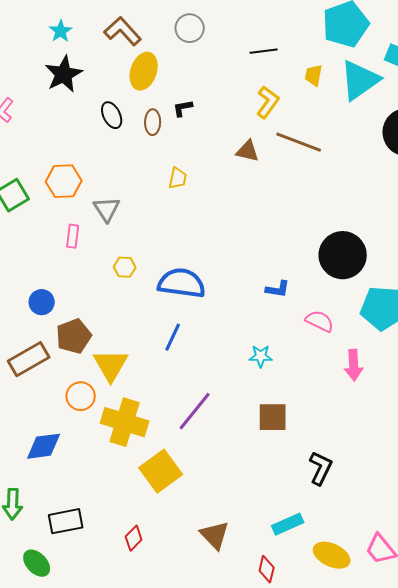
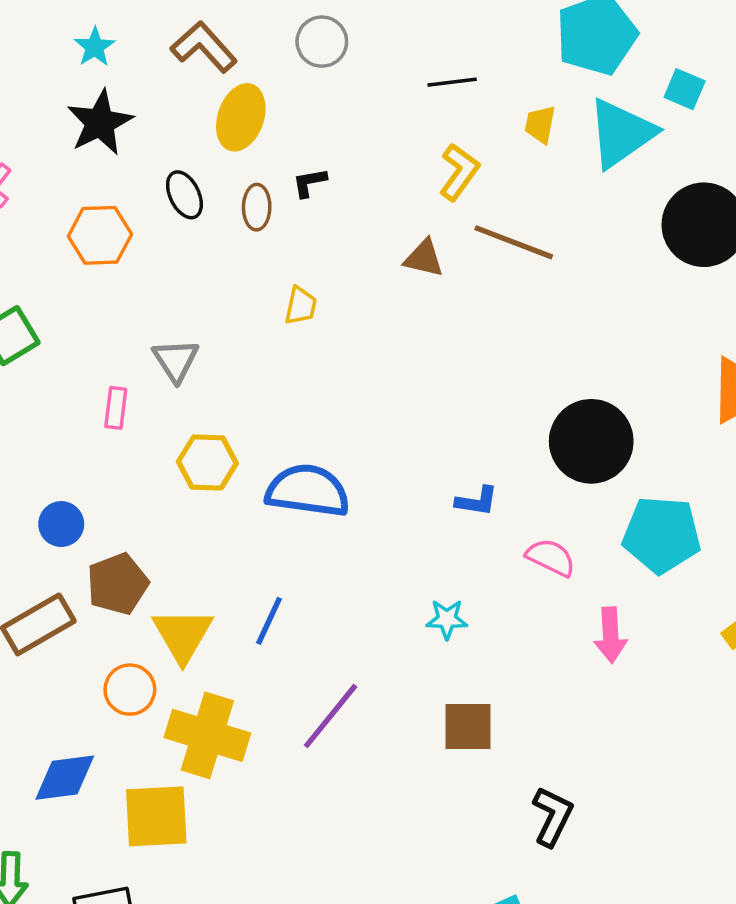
orange hexagon: (64, 181) -> (100, 235), moved
yellow hexagon: (125, 267) -> (207, 462), size x1.5
blue line: (173, 337) -> (269, 621), moved
yellow square: (161, 471) -> (156, 816), moved, turned 33

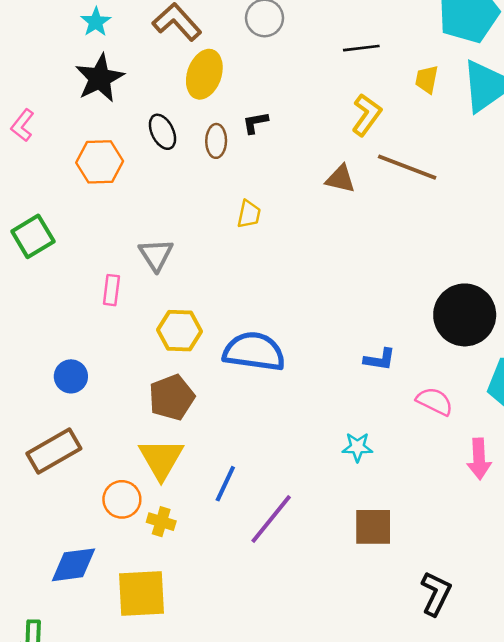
brown pentagon: (118, 584) -> (172, 397), moved
blue line: (269, 621) -> (225, 484), moved
yellow cross: (207, 735) -> (161, 522), moved, size x0.5

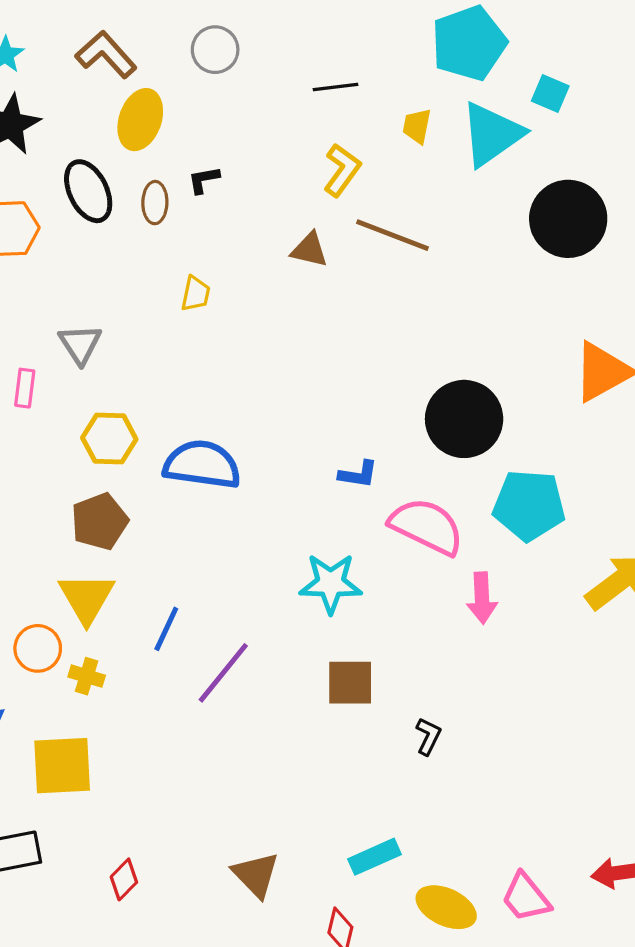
black ellipse: (162, 132) -> (88, 191), size x1.4
pink semicircle: (435, 401) -> (427, 526), size x1.6
cyan star: (357, 447) -> (331, 583), size x1.6
black L-shape: (436, 594) -> (428, 736), moved, size x0.7

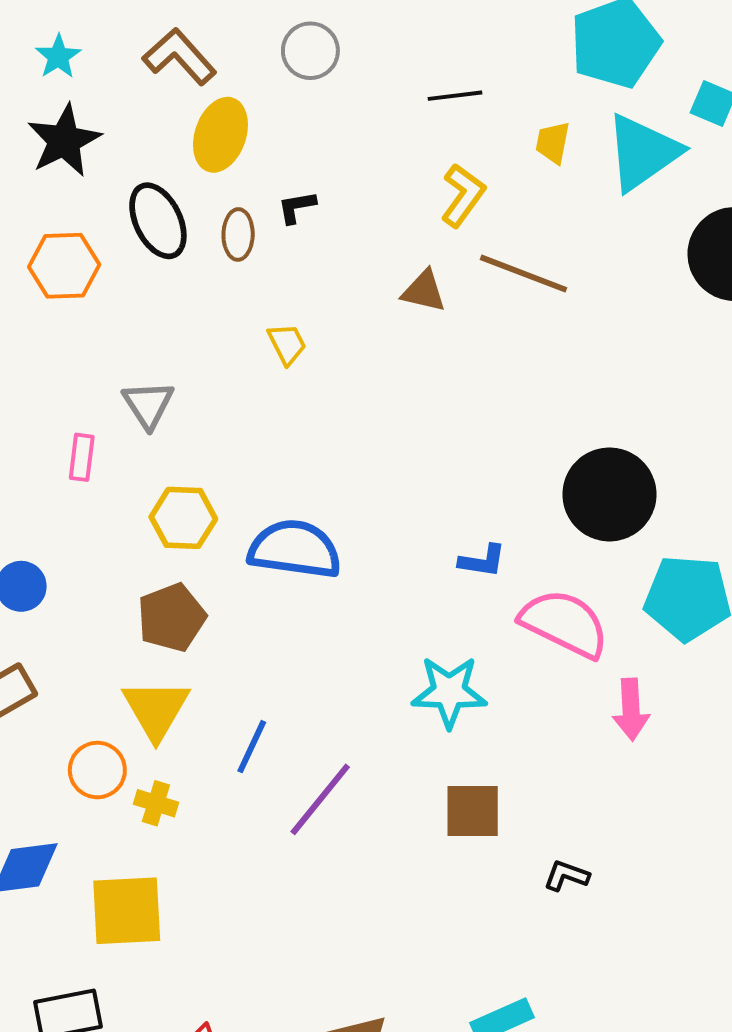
yellow trapezoid: (196, 294) -> (287, 344), turned -39
black L-shape: (428, 736) -> (566, 876), turned -96

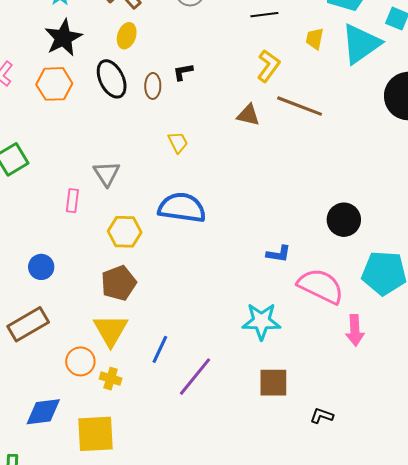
yellow ellipse: (220, 135) -> (127, 36), moved, size x0.7
orange hexagon: (64, 266) -> (54, 84), moved
black circle: (609, 494) -> (344, 220), size x0.7
blue semicircle: (295, 549) -> (182, 208), moved

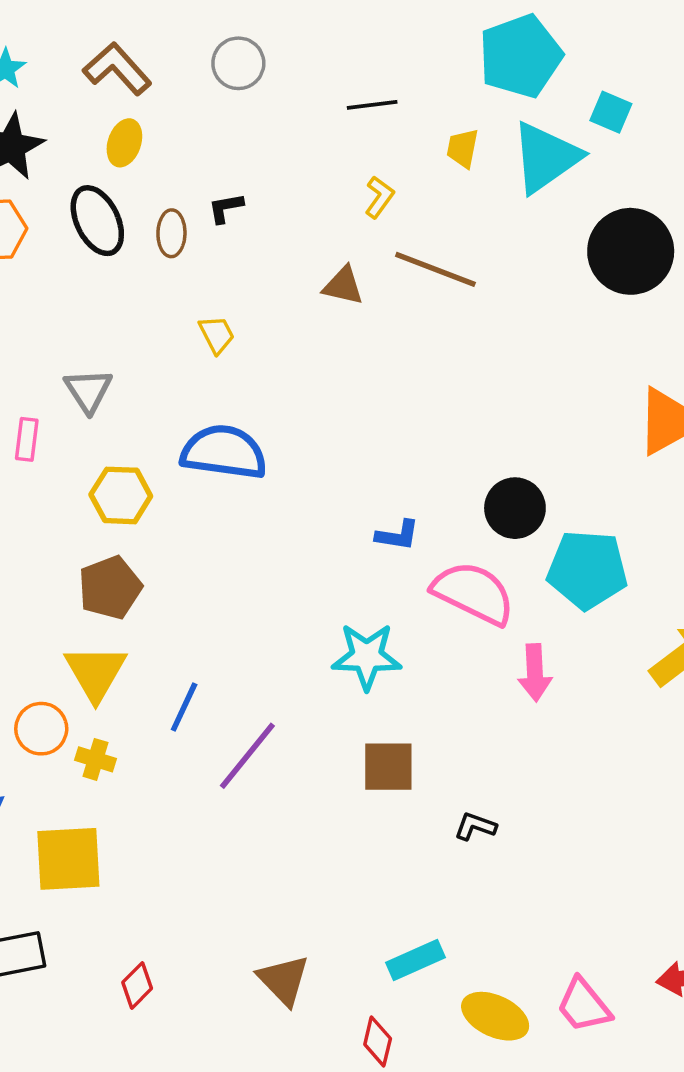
yellow L-shape: (268, 66) -> (379, 197), size x0.7
black circle: (344, 220) -> (515, 508), moved

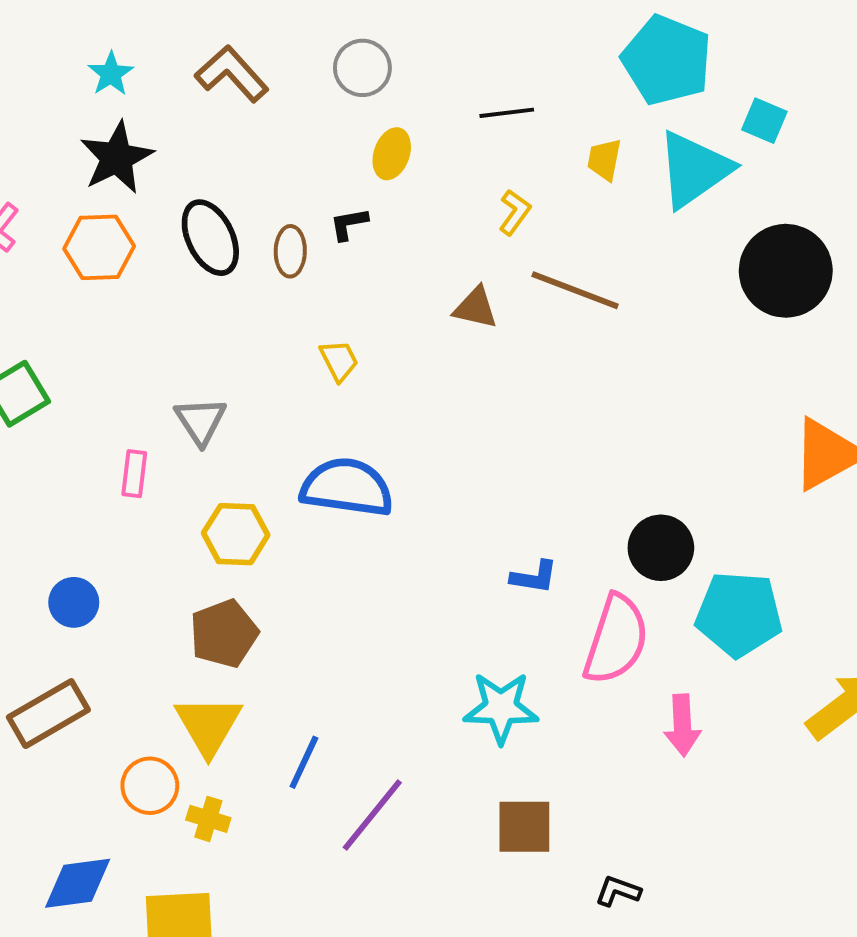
cyan pentagon: (520, 56) -> (667, 60), turned -30
yellow ellipse: (124, 143) -> (392, 154), moved
pink semicircle: (473, 593) -> (616, 639), turned 82

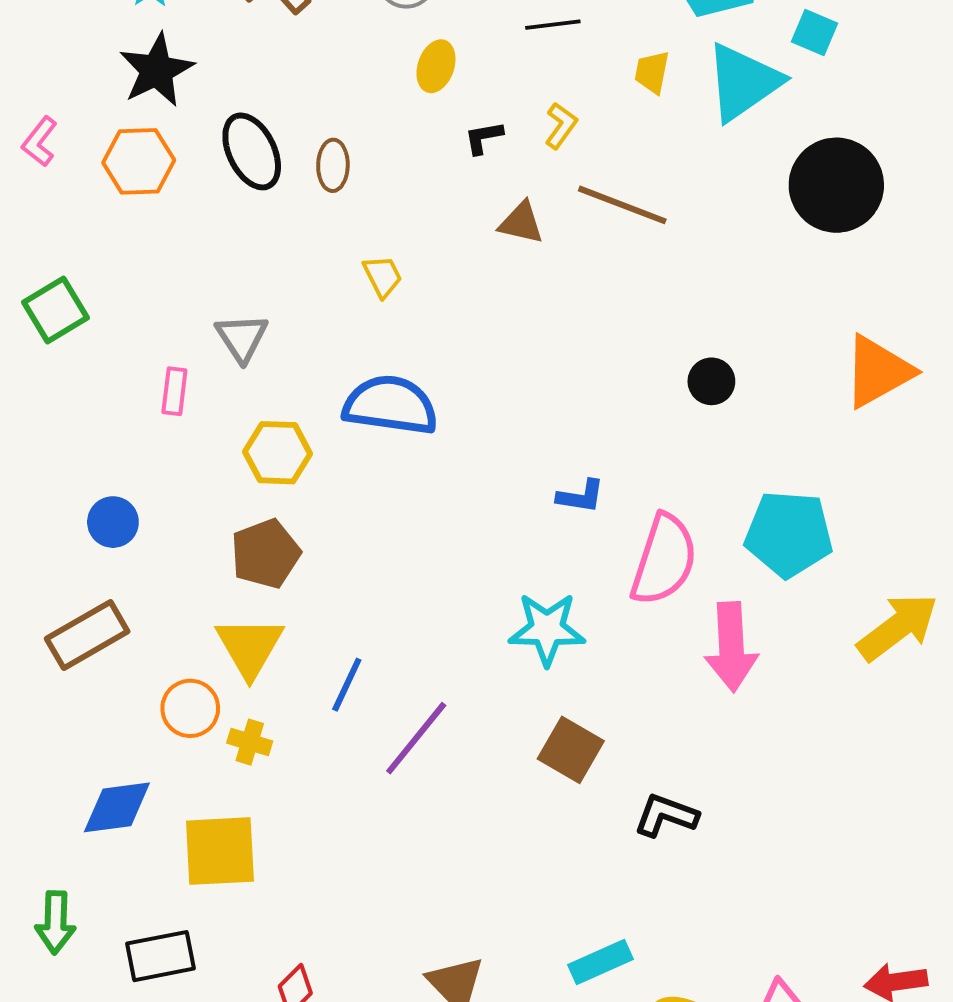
black L-shape: (349, 224) -> (484, 138), moved
black circle: (661, 548) -> (711, 381), moved, size x0.7
pink arrow: (682, 725) -> (731, 647), size x1.4
brown square: (524, 827) -> (571, 750), turned 30
black L-shape: (618, 891) -> (666, 815), size x1.4

